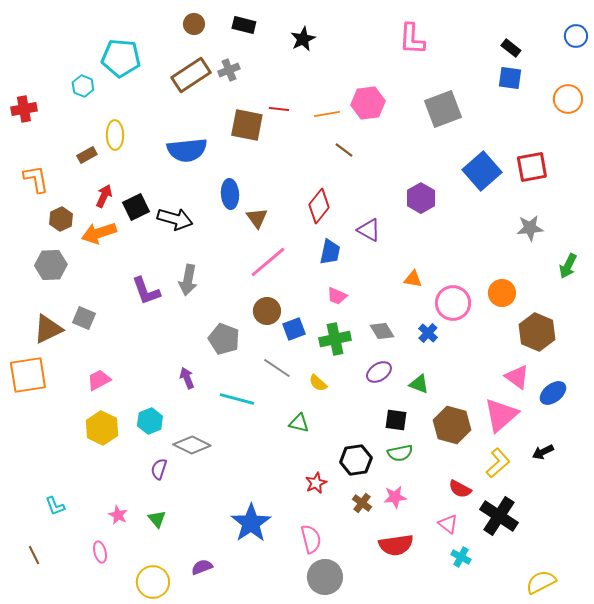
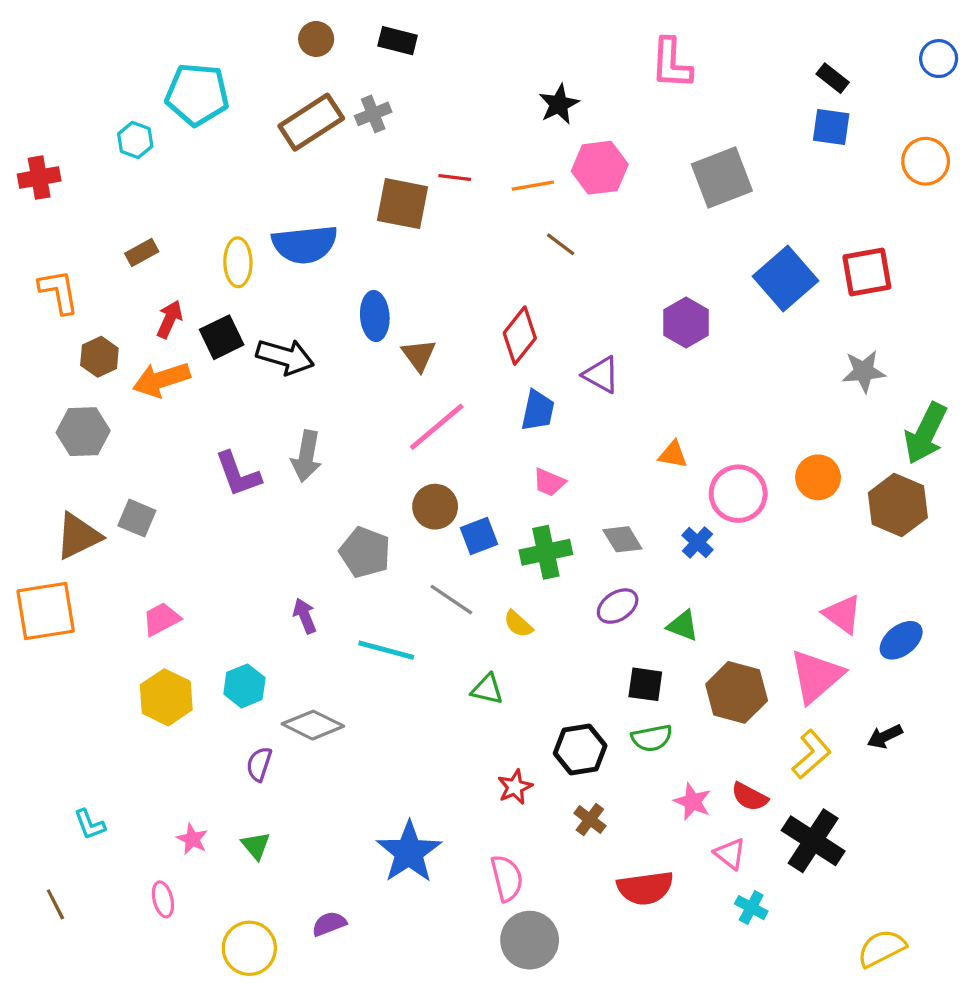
black star: (303, 39) -> (559, 104), moved
yellow ellipse: (115, 135) -> (238, 262), moved
green arrow: (568, 266) -> (926, 433), size x1.5
brown hexagon: (537, 332) -> (898, 505), moved
pink star: (395, 497) -> (693, 802), moved, turned 30

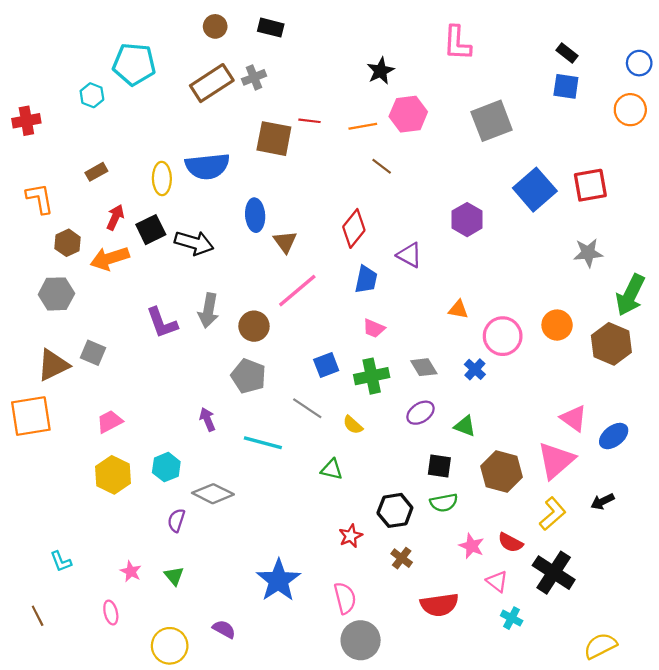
blue circle: (939, 59) -> (639, 63), moved
brown circle: (435, 507) -> (254, 326), moved
purple semicircle: (329, 924) -> (224, 629), turned 50

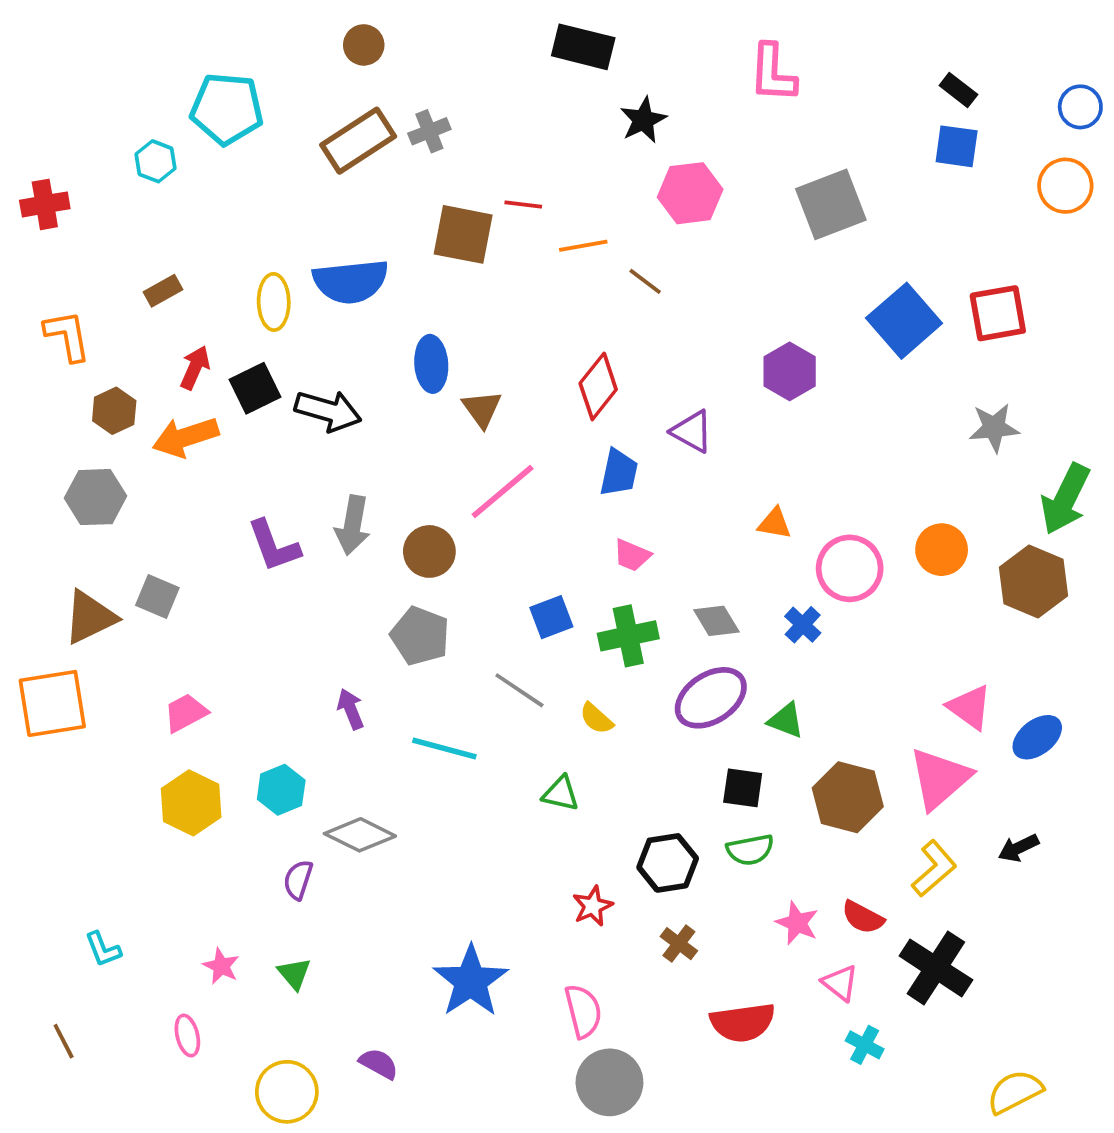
black rectangle: (271, 28) -> (583, 47), moved, size x1.4
orange line: (363, 126) -> (583, 246), moved
purple ellipse: (420, 413) -> (711, 698), size x1.5

